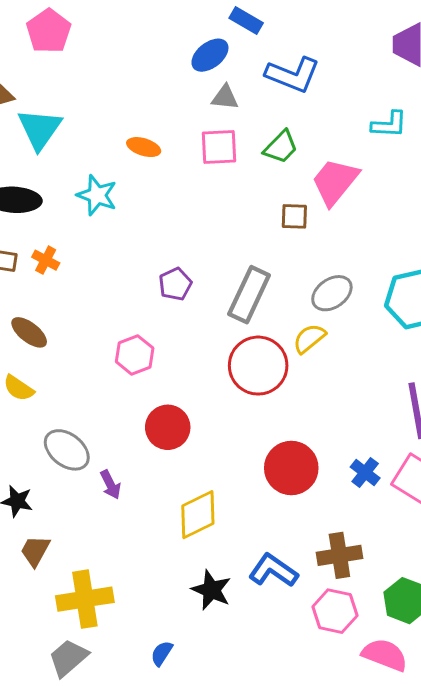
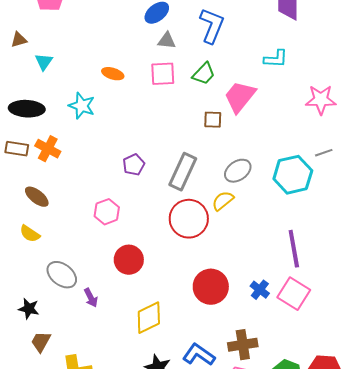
blue L-shape: (293, 75) -> (212, 26), turned -90
cyan triangle: (40, 129) -> (44, 62), size x0.6
orange cross: (46, 260) -> (48, 149), size x1.4

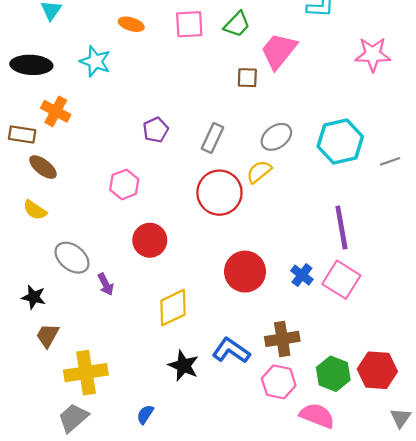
brown rectangle: (17, 149) -> (22, 135), moved
gray line: (324, 153) -> (390, 161), moved
gray rectangle: (183, 172) -> (212, 138), size x0.7

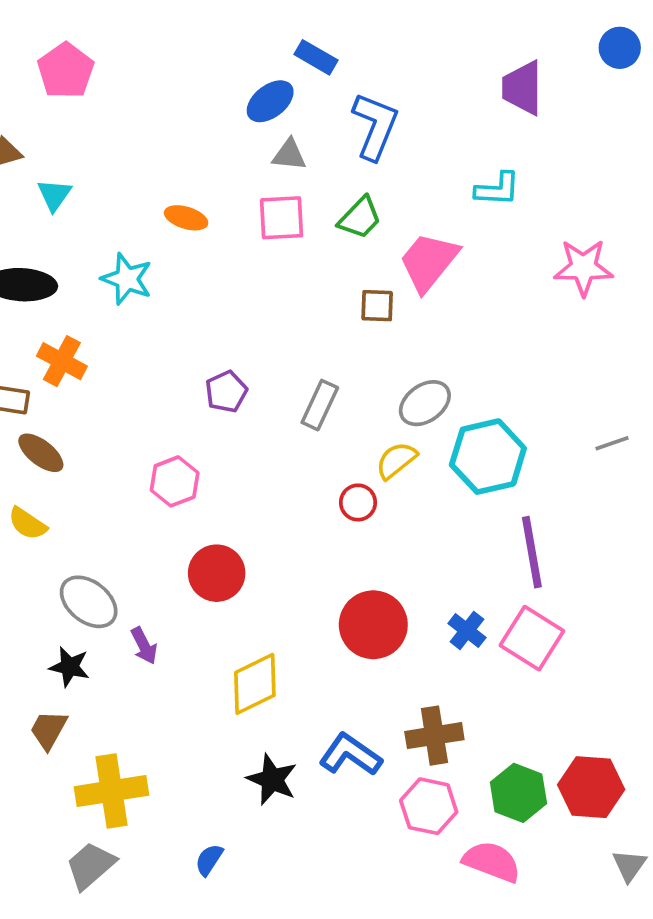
cyan hexagon: (340, 142) -> (488, 457), moved
red circle: (219, 193) -> (358, 502), moved, size x0.5
black star: (34, 297) -> (70, 667), moved

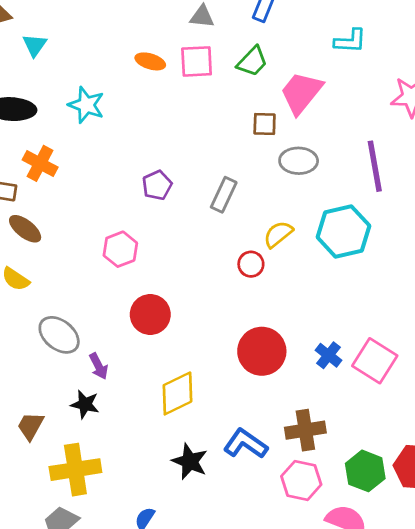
orange ellipse: (186, 218) -> (150, 61), moved
gray ellipse: (425, 403) -> (299, 161), moved, turned 36
purple line: (532, 552) -> (375, 166), moved
black star: (70, 667) -> (85, 404), moved

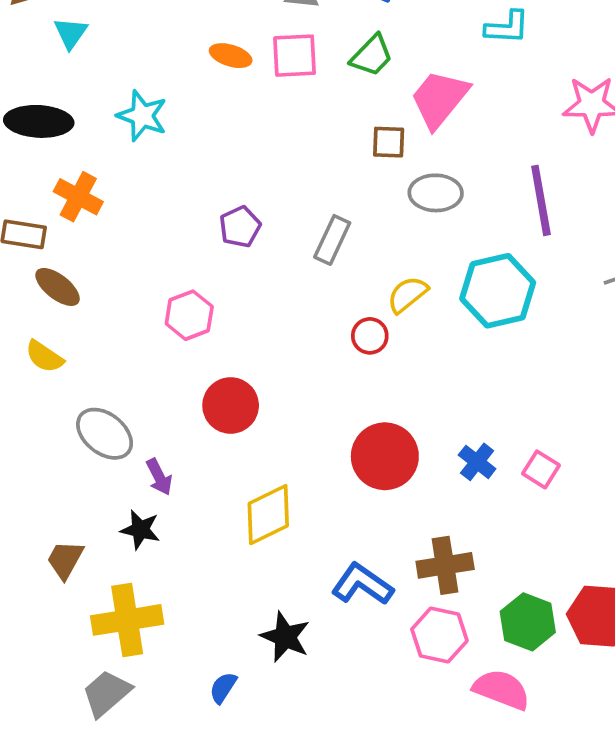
pink square: (375, 361) -> (541, 469), size x0.6
black star: (190, 461) -> (285, 637), moved

